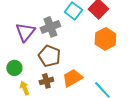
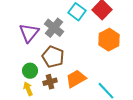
gray cross: (50, 27) -> (54, 28), turned -30
green circle: (14, 68) -> (30, 71), moved

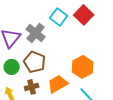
orange hexagon: (109, 40) -> (83, 67), moved
green circle: (30, 71) -> (12, 67), moved

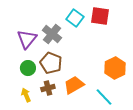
red square: (84, 15) -> (100, 16), turned -36
orange hexagon: (83, 67) -> (115, 68), moved

